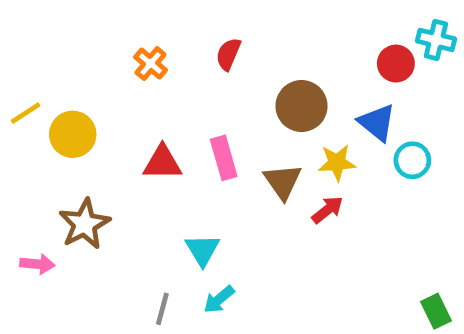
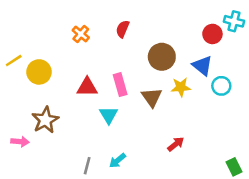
red arrow: (327, 210) -> (176, 144), moved
cyan triangle: (202, 250) -> (109, 115), moved

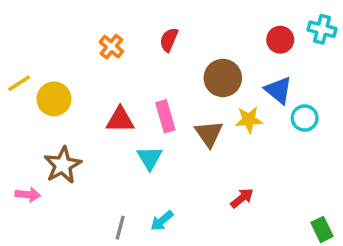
red circle: (212, 34) -> (280, 40), moved

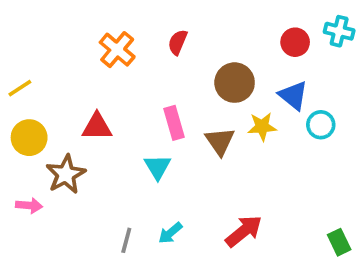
orange cross: (111, 47) -> (117, 50), size x1.4
yellow circle: (54, 99) -> (29, 138), moved
red triangle: (120, 120) -> (97, 127), moved
red arrow: (242, 198) -> (244, 231), moved, size x1.5

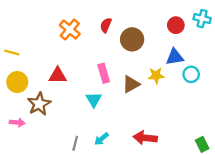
brown circle: (235, 83) -> (132, 39), moved
yellow line: (20, 88) -> (12, 52), turned 48
blue triangle: (293, 95) -> (175, 57), turned -48
brown triangle: (220, 141) -> (131, 84), turned 36
red arrow: (244, 231) -> (145, 138), turned -135

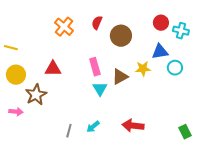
cyan cross: (202, 19) -> (181, 31), moved
cyan triangle: (94, 100) -> (100, 89), moved

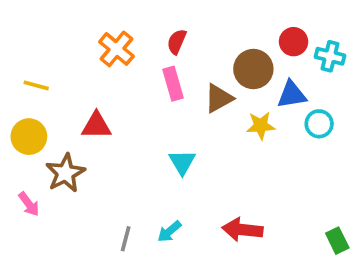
brown circle: (121, 36) -> (253, 69), moved
yellow line: (11, 48) -> (36, 85), moved
pink rectangle: (95, 67) -> (173, 84), moved
brown triangle: (120, 77) -> (219, 98), moved
pink arrow: (16, 112) -> (29, 204), turned 48

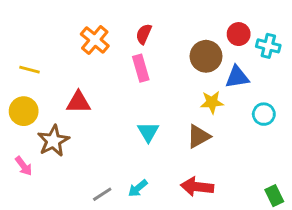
brown triangle: (219, 98) -> (199, 136), moved
cyan circle: (319, 124) -> (264, 114), moved
gray line: (126, 239) -> (102, 194), turned 42

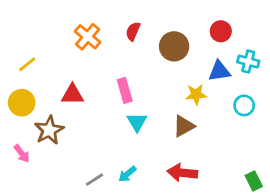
cyan cross: (268, 46) -> (248, 61), moved
brown circle: (206, 56) -> (174, 46), moved
pink rectangle: (141, 68) -> (125, 90), moved
yellow line: (30, 70) -> (27, 64), turned -54

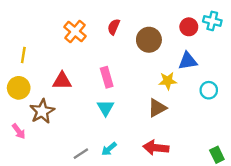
cyan cross: (248, 61) -> (212, 21), moved
yellow line: (27, 64) -> (23, 55), turned -42
cyan triangle: (137, 122) -> (105, 108), moved

